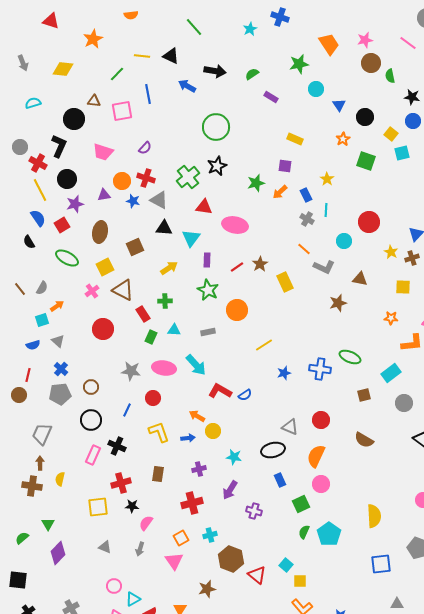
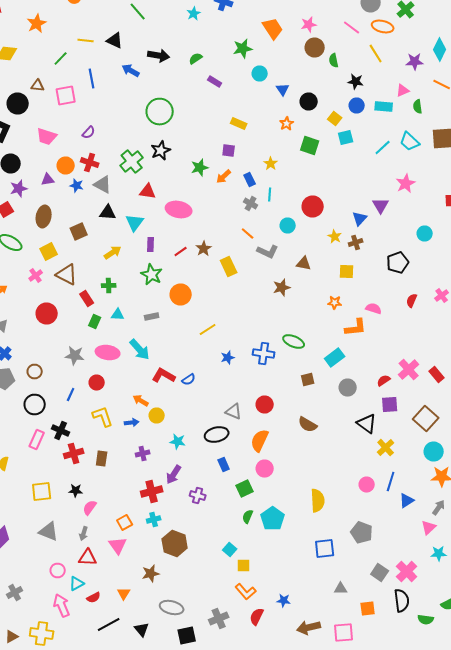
red cross: (121, 483) -> (74, 454), moved
red cross: (192, 503) -> (152, 492), moved
gray triangle: (105, 547) -> (49, 532), size x1.5
red triangle: (257, 575) -> (88, 558), moved, turned -36

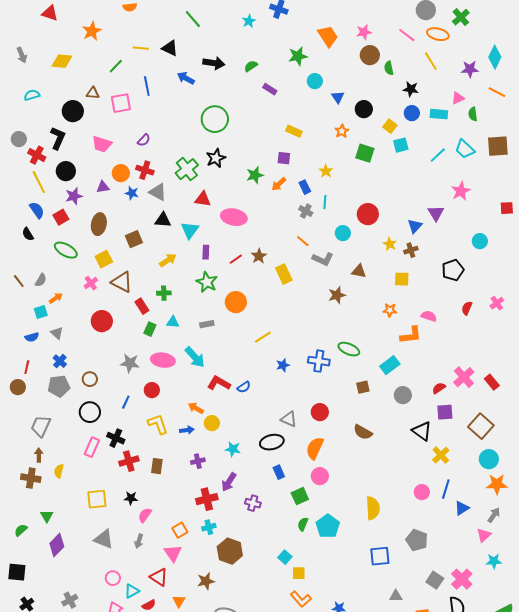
red triangle: (88, 558) -> (159, 577), moved, turned 30

